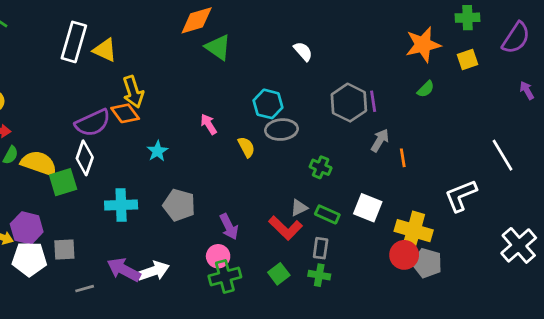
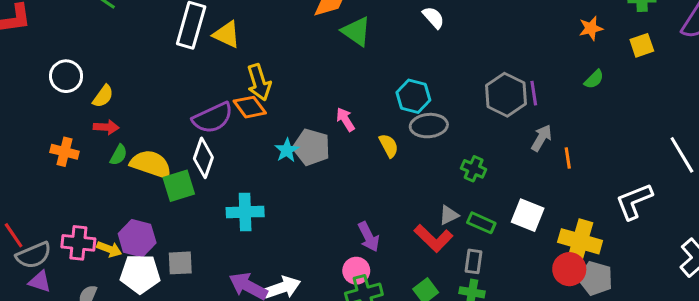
orange star: (423, 45) -> (591, 28), size x0.6
white semicircle: (303, 51) -> (433, 18), moved
gray pentagon: (179, 205) -> (311, 147), moved

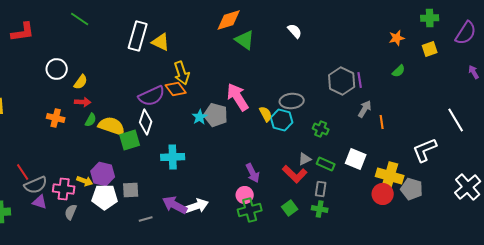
cyan hexagon: (413, 96) -> (282, 120), moved
pink arrow: (345, 119) -> (238, 97), size x1.8
pink cross: (78, 243) -> (64, 189), moved
gray pentagon: (596, 278) -> (412, 189), moved

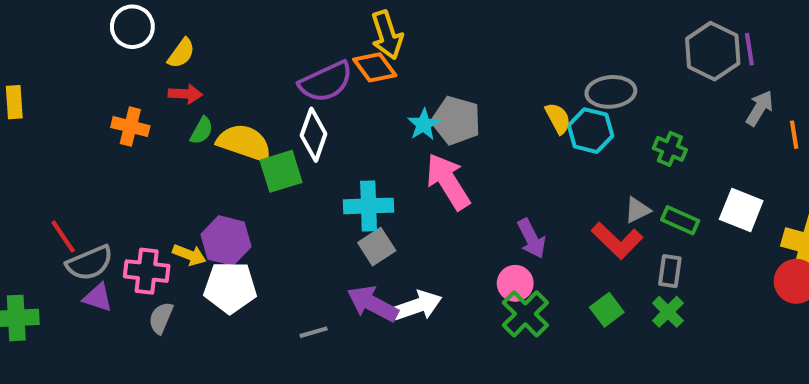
pink arrow: (238, 97) -> (448, 181), moved
gray square: (131, 190) -> (377, 247), moved, turned -30
green cross: (320, 209) -> (668, 312), turned 35
green cross: (250, 210) -> (525, 314), turned -30

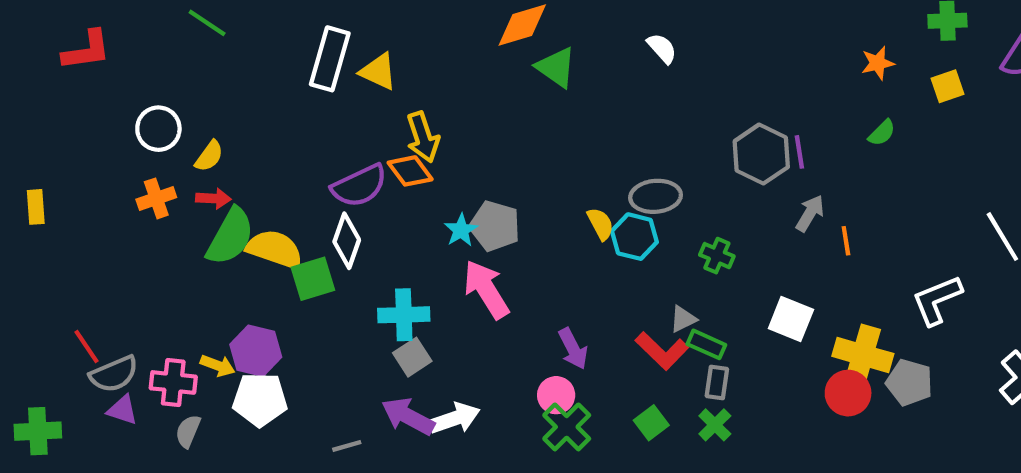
orange cross: (130, 127) -> (156, 198), moved, turned -33
green semicircle: (202, 131) -> (230, 237), size x2.0
green rectangle: (680, 220) -> (706, 344), moved

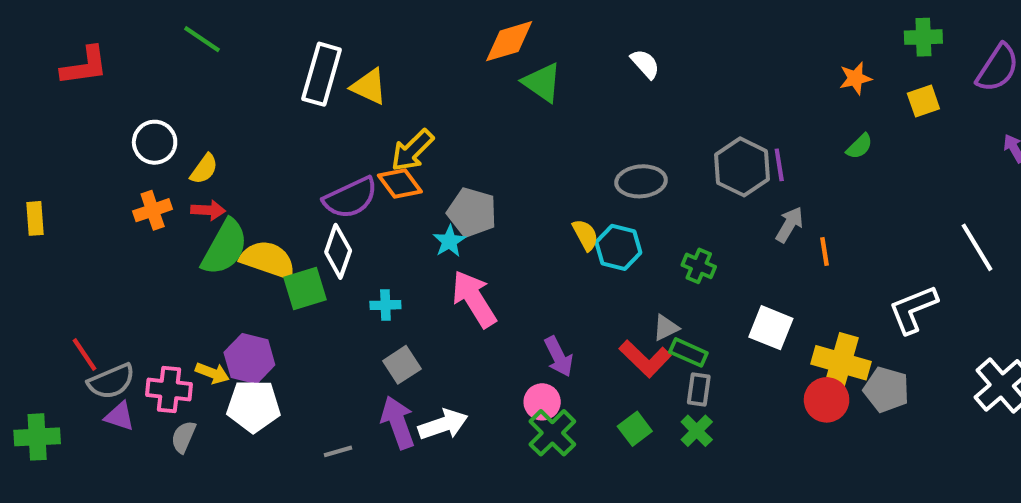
yellow arrow: (423, 137) -> (412, 150), turned 63
gray ellipse: (656, 196) -> (641, 181), moved
gray pentagon: (495, 226) -> (472, 212), moved
cyan cross: (404, 315) -> (385, 305), moved, size x0.6
purple arrow: (408, 416) -> (398, 423), turned 42

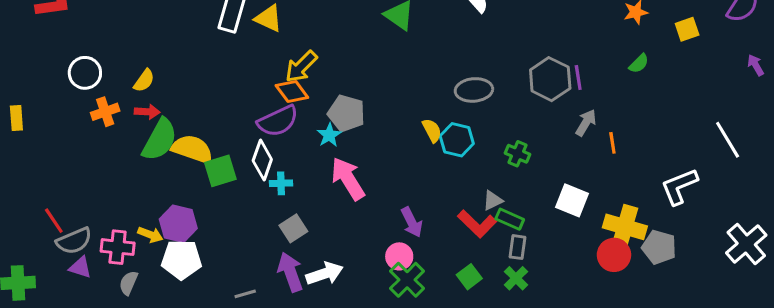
white circle: (155, 142) -> (85, 73), moved
purple semicircle: (350, 198) -> (278, 121), moved
white diamond: (338, 251) -> (262, 160), moved

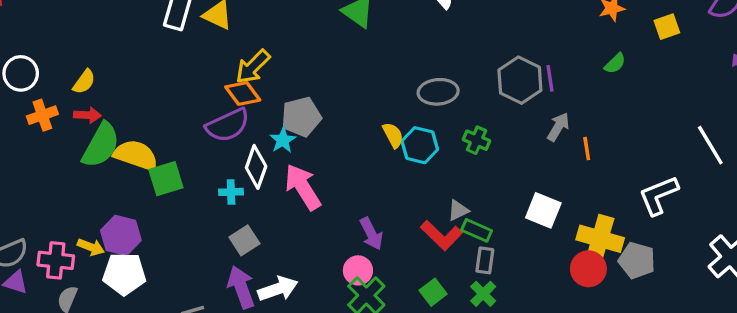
gray pentagon: (346, 113) -> (301, 117), turned -30
green cross: (518, 154) -> (477, 140), moved
white diamond: (262, 160) -> (256, 167), moved

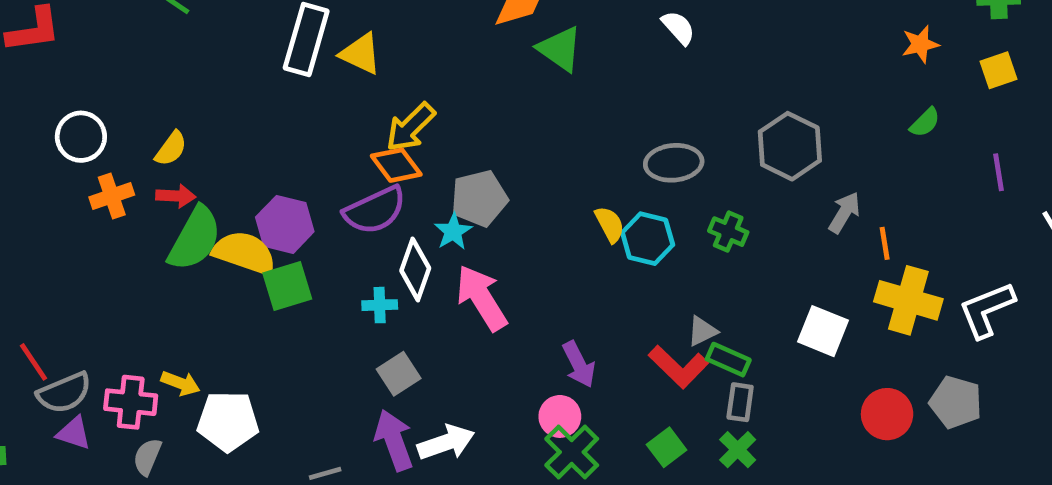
purple line: (550, 78) -> (998, 172), moved
purple hexagon: (121, 235) -> (285, 224), moved
yellow cross: (600, 239) -> (908, 300), moved

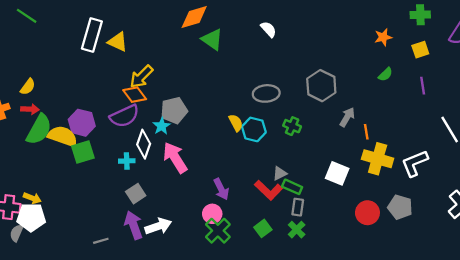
purple line: (998, 172) -> (423, 86), moved
white pentagon: (228, 421) -> (31, 217), moved

